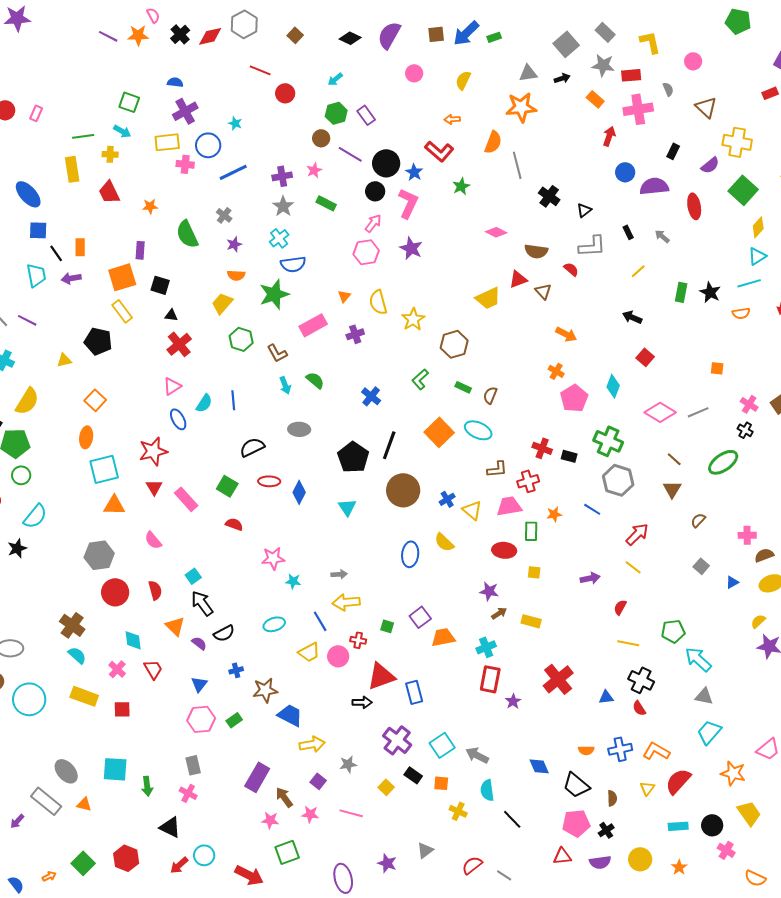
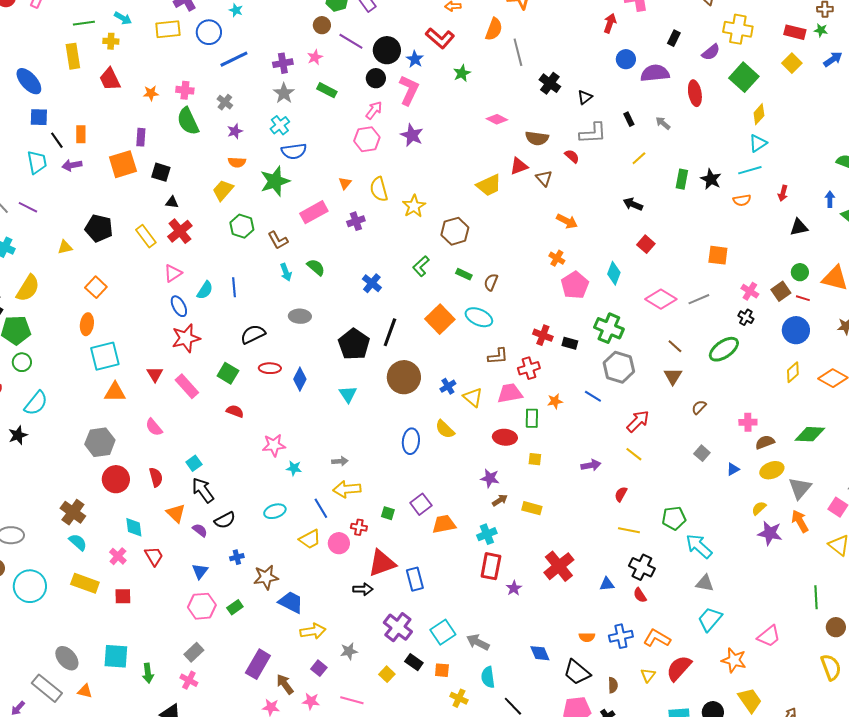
pink cross: (185, 164) -> (185, 90), moved
yellow rectangle: (122, 311) -> (146, 236), moved
orange square: (717, 368) -> (718, 255), size x1.5
red star: (153, 451) -> (186, 338), moved
gray rectangle: (193, 765) -> (194, 652), turned 60

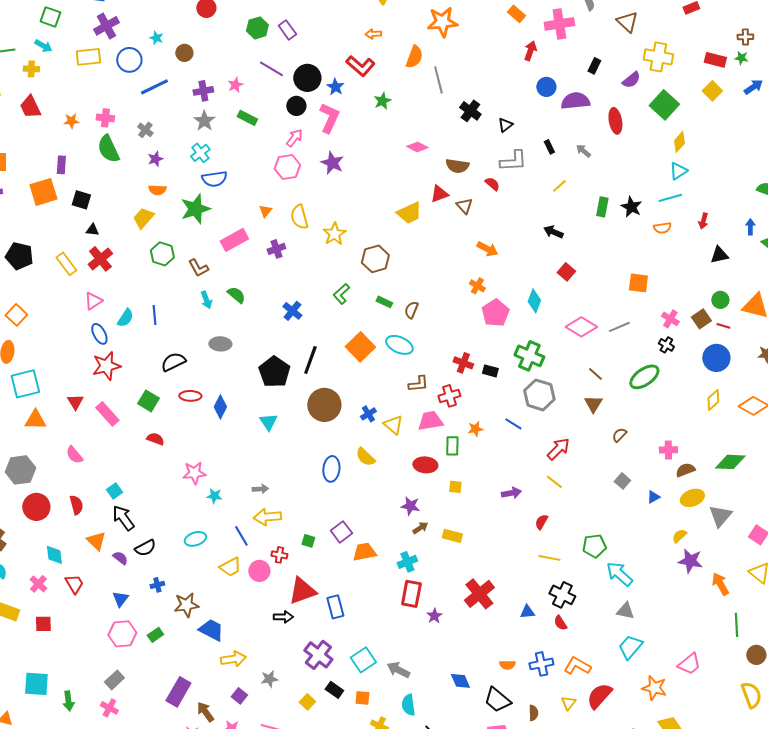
brown circle: (322, 25) -> (184, 53), moved
orange arrow: (800, 521) -> (720, 584), moved

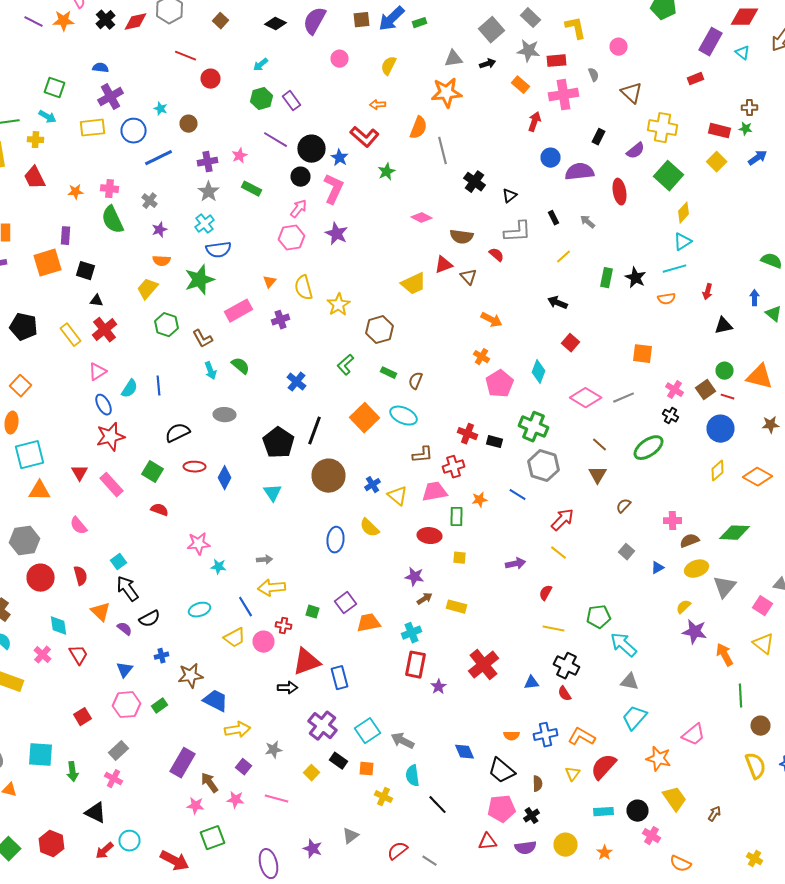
red square: (43, 624) -> (82, 717), moved, turned -30

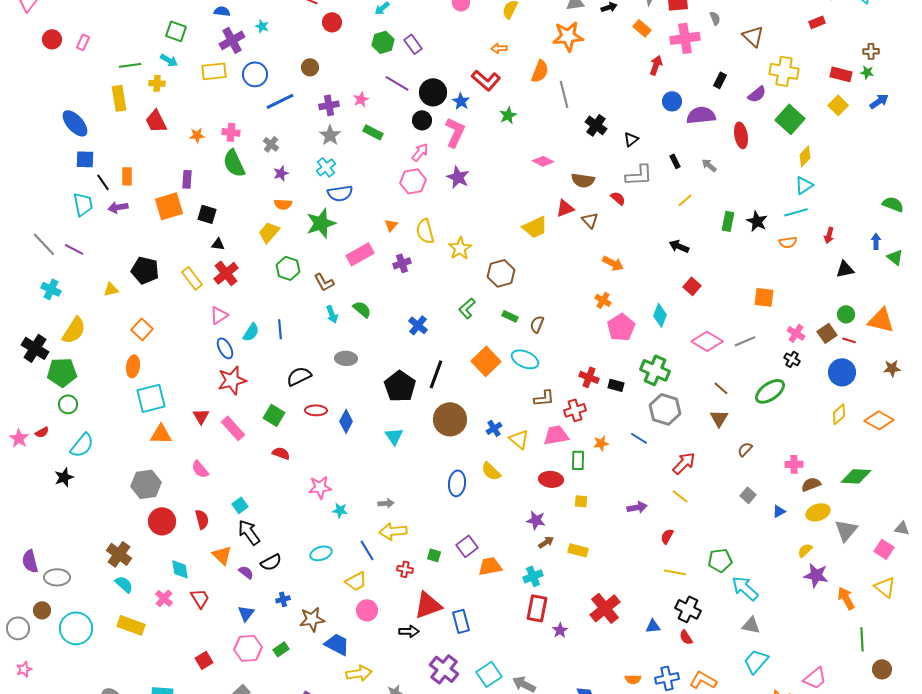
cyan star: (160, 109) -> (262, 26), moved
pink circle: (264, 642) -> (367, 610), moved

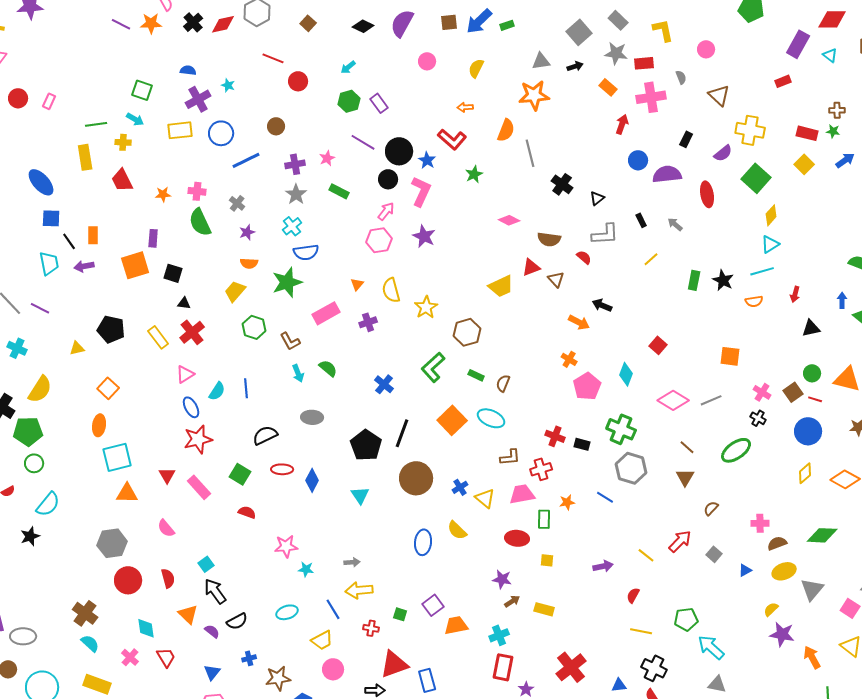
black arrow: (679, 246) -> (602, 305), moved
green L-shape: (467, 308) -> (433, 367), size x1.4
red arrow: (684, 463) -> (680, 541), moved

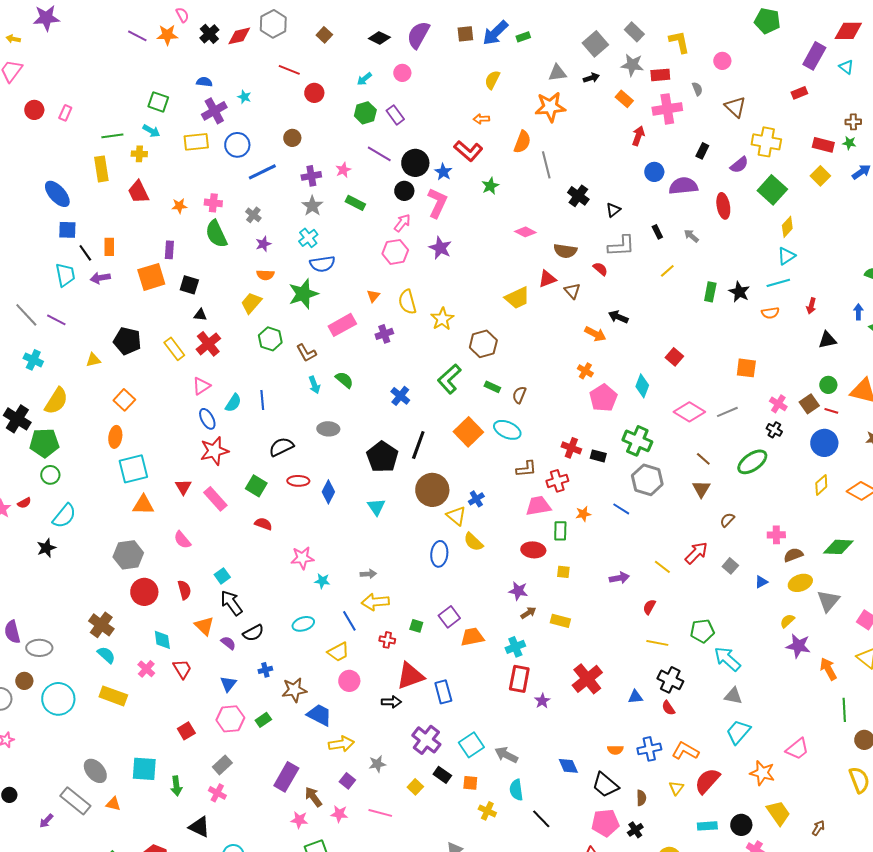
pink circle: (427, 61) -> (402, 73), moved
yellow triangle: (485, 498) -> (456, 516), moved

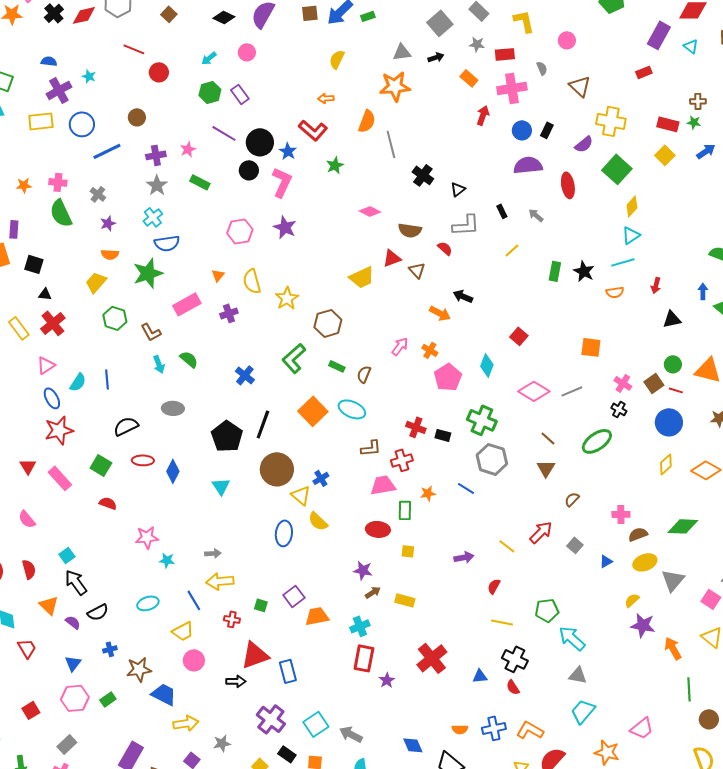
gray star: (632, 65) -> (477, 44), size x0.7
blue circle: (654, 172) -> (522, 130), moved
pink arrow: (402, 223) -> (400, 346), moved

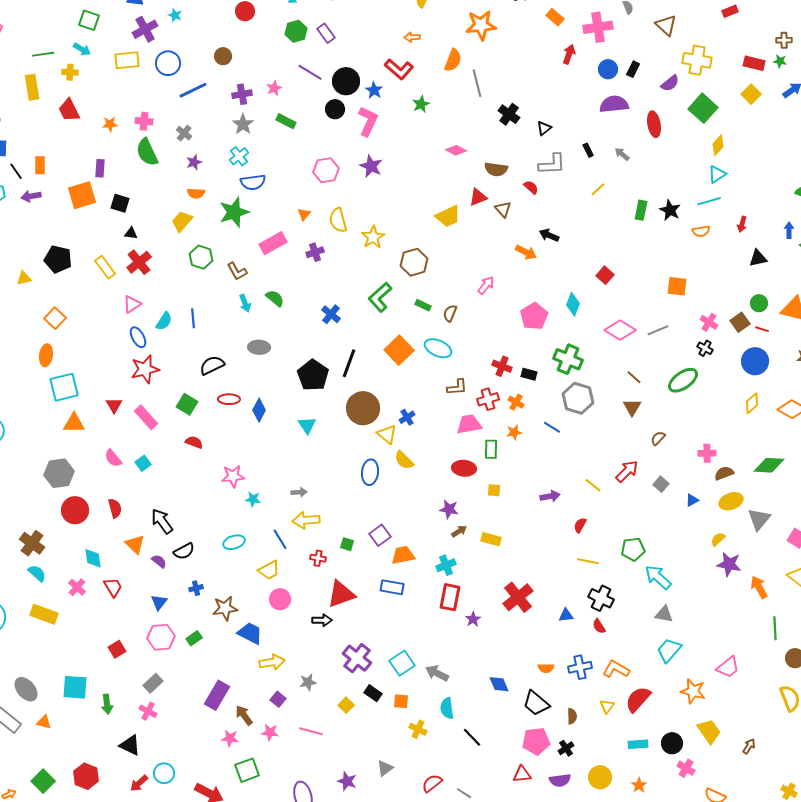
orange cross: (430, 350) -> (516, 402), moved
cyan square: (67, 555) -> (143, 463), moved
blue rectangle: (288, 671) -> (392, 587), moved, turned -65

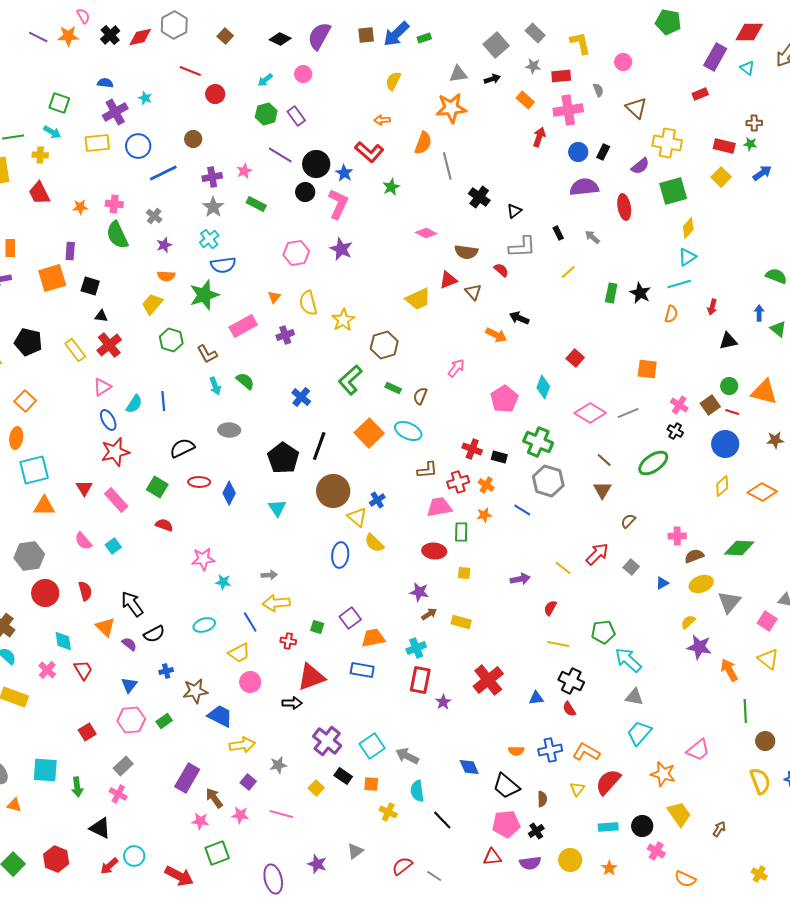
green square: (703, 108) -> (673, 191), turned 32
orange semicircle: (701, 231) -> (671, 314), turned -66

